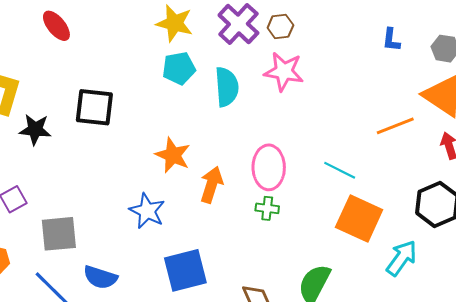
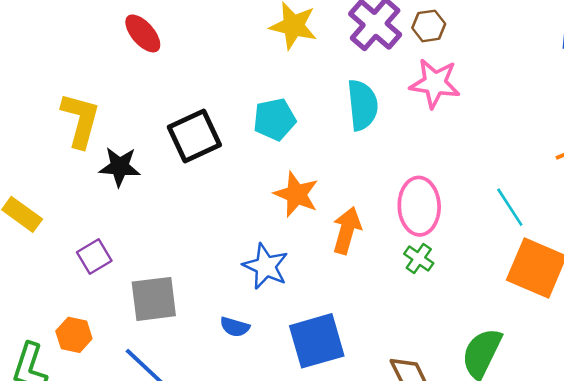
cyan pentagon: (179, 68) -> (275, 119), moved
black square: (94, 107) -> (194, 136), turned -30
cyan line: (340, 170) -> (510, 207), turned 32
green cross: (267, 208) -> (419, 259), turned 30
blue semicircle: (100, 277) -> (235, 327), moved, size x0.7

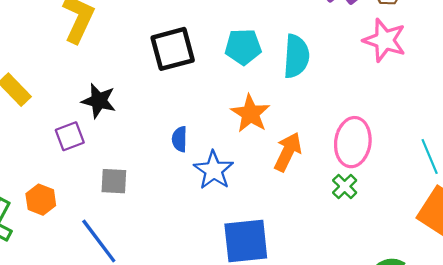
cyan semicircle: (362, 105) -> (296, 56), moved
black star: (120, 167) -> (99, 101), moved
gray square: (154, 299) -> (114, 181), size x0.7
blue semicircle: (235, 327) -> (180, 139), moved, turned 65

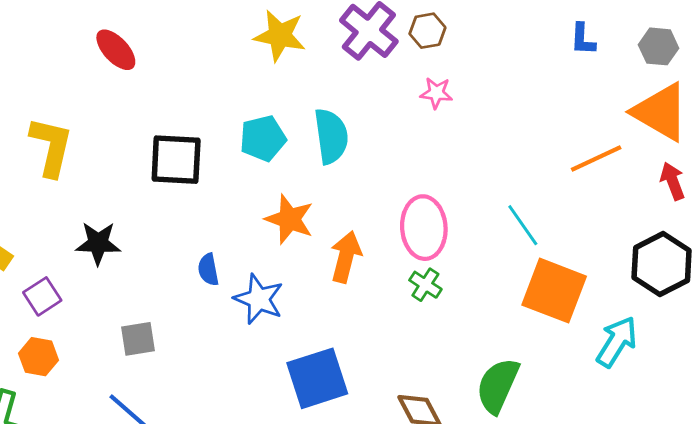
pink star: (385, 40) -> (436, 93), size x0.6
black square: (173, 49) -> (176, 160), turned 30
purple square: (70, 136) -> (42, 296), moved
orange hexagon: (41, 200) -> (38, 357), moved

